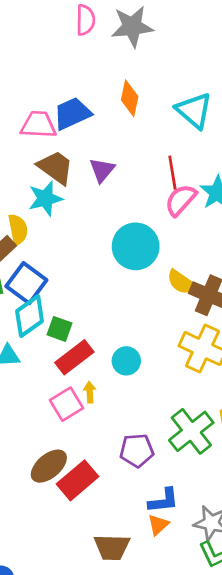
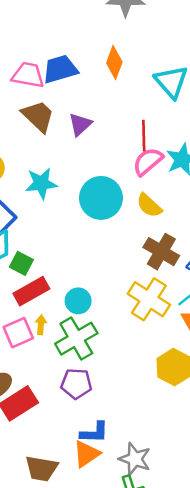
cyan star: (45, 199) -> (41, 183), moved
yellow semicircle: (181, 282) -> (149, 205), moved
green cross: (191, 431) -> (76, 339), moved
orange triangle: (158, 525) -> (86, 454), size x1.4

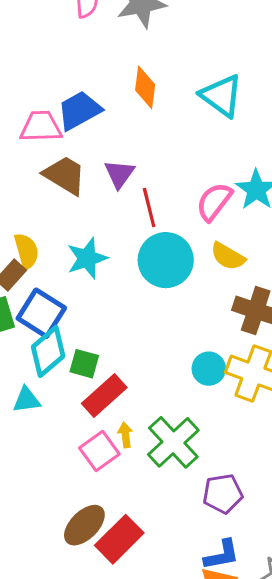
red line: (144, 136) -> (149, 207), moved
cyan circle: (78, 301) -> (209, 369), moved
purple pentagon: (76, 384) -> (223, 494), moved

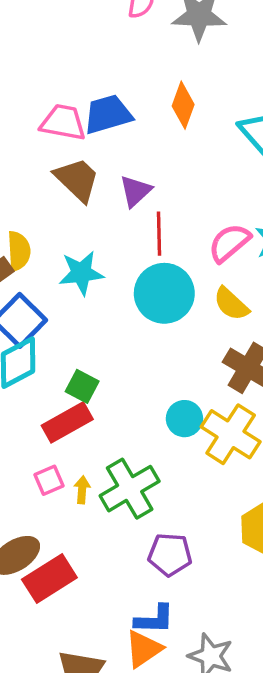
green square: (84, 364) -> (82, 386), moved
yellow arrow: (125, 435) -> (82, 490), moved
pink square: (99, 451) -> (49, 480), size x0.7

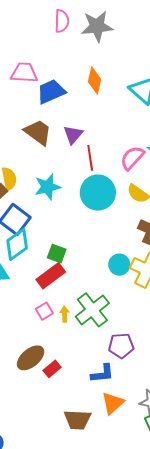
pink trapezoid: (63, 122) -> (24, 73), moved
red rectangle: (49, 578) -> (52, 369), size x0.6
blue L-shape: (154, 619) -> (102, 374), moved

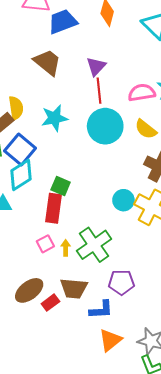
purple triangle: (73, 135) -> (96, 66), moved
pink semicircle: (132, 158) -> (142, 93), turned 36
red rectangle: (51, 276) -> (53, 208), turned -48
brown trapezoid: (78, 420) -> (74, 288), moved

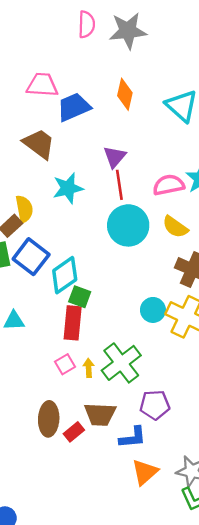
brown trapezoid: (47, 62) -> (39, 144), moved
cyan star: (54, 118) -> (68, 188), moved
cyan diamond: (21, 175) -> (65, 275), moved
brown ellipse: (29, 290) -> (49, 419), turned -48

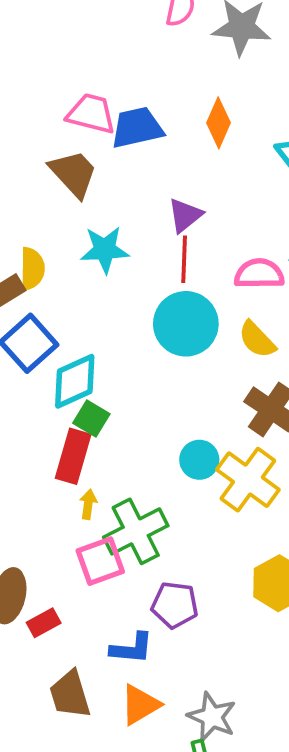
pink trapezoid: (42, 85) -> (91, 114), moved
pink square: (65, 364) -> (100, 561), moved, size x1.5
yellow arrow: (89, 368) -> (88, 504), moved
brown trapezoid: (100, 414) -> (70, 695), moved, turned 60

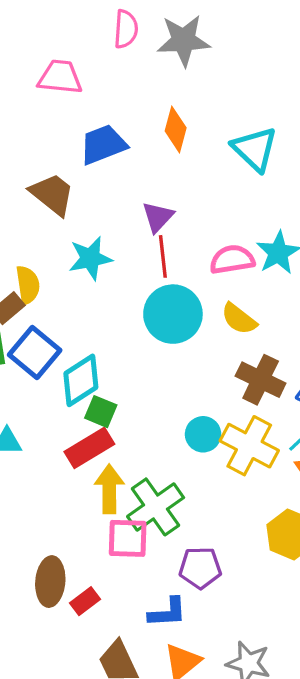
pink trapezoid: (91, 114) -> (60, 77), moved
red rectangle: (73, 456) -> (89, 448), turned 51
yellow arrow: (88, 504) -> (109, 489), size x1.8
pink square: (100, 561) -> (128, 538), turned 30

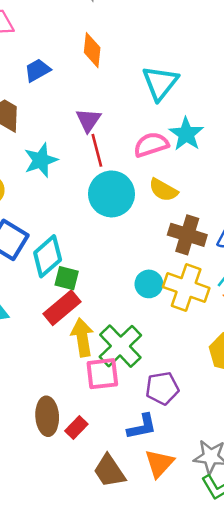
blue trapezoid: (103, 145) -> (37, 70), size x0.7
cyan triangle: (255, 149) -> (160, 83), moved, turned 33

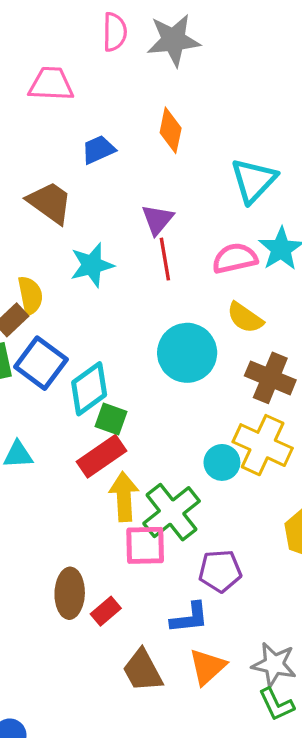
cyan circle: (112, 194) -> (187, 353), moved
cyan circle: (149, 284) -> (222, 462), moved

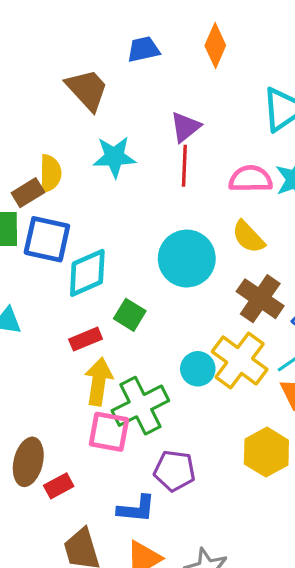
blue square: (41, 363) -> (47, 239), turned -36
green square: (111, 419) -> (130, 315), moved
red rectangle: (102, 456) -> (86, 339), size x0.7

